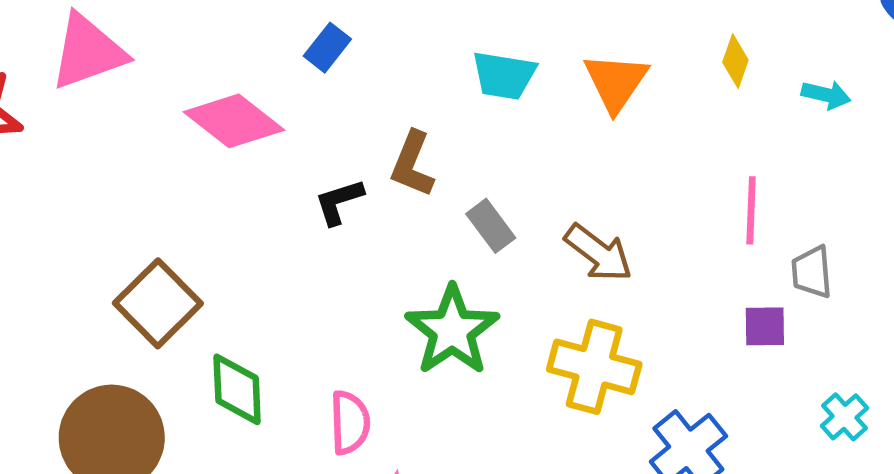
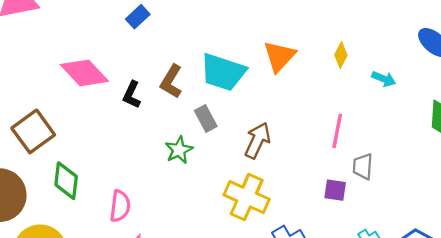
cyan trapezoid: (504, 75) -> (223, 72), moved, size x1.4
pink diamond: (234, 121) -> (84, 73), moved
black L-shape: (339, 202) -> (132, 95), turned -56
brown arrow: (598, 253) -> (258, 140), turned -111
green star: (452, 330) -> (179, 150), moved, size x0.6

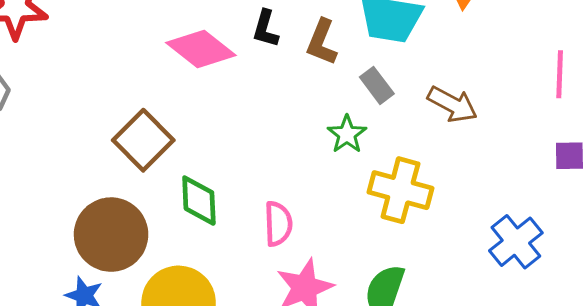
black L-shape: (132, 95) -> (265, 29), moved
brown arrow: (258, 140) -> (452, 104), turned 102
yellow cross: (247, 197) -> (400, 190), moved

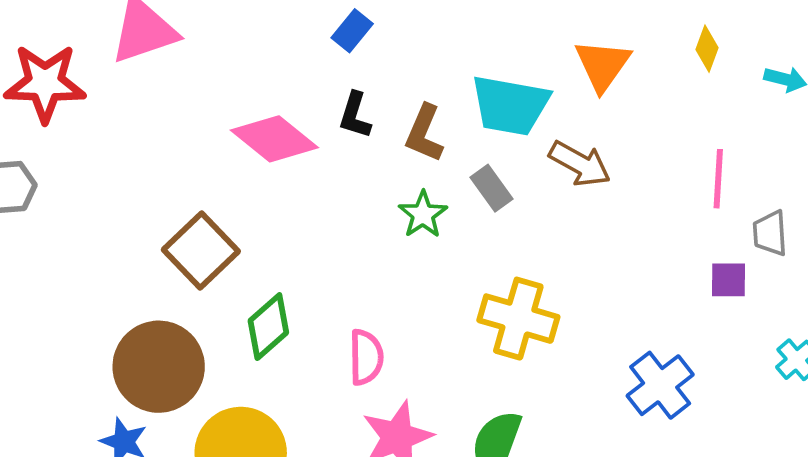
brown arrow: (452, 104) -> (580, 164), moved
green star: (347, 134) -> (423, 214), moved
green diamond: (199, 201) -> (268, 327), turned 50

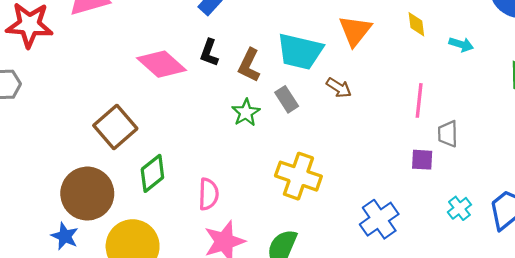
yellow diamond: (707, 49) -> (416, 24), turned -30
brown arrow: (580, 164) -> (339, 88), size x0.7

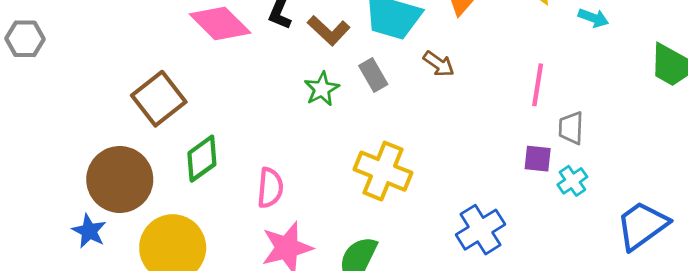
brown L-shape: (249, 65) -> (329, 30), turned -76
cyan cross: (459, 208) -> (572, 181), moved

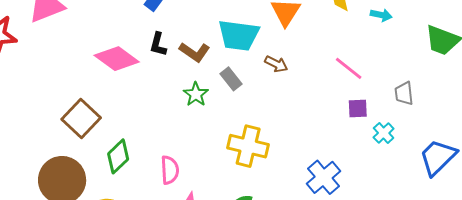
pink line: (538, 85) -> (349, 68), turned -52
gray trapezoid: (571, 128) -> (404, 94), moved
purple square: (538, 159) -> (358, 109), moved

